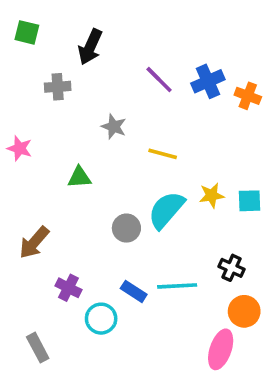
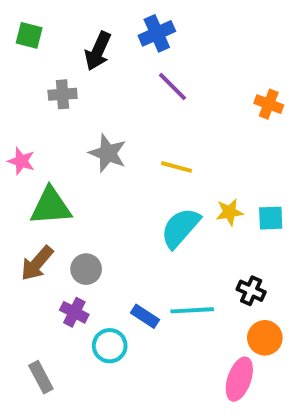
blue cross: (208, 81) -> (157, 33), moved
gray star: (114, 127) -> (108, 153), moved, size x1.4
green triangle: (79, 177) -> (51, 206), moved, size x1.6
gray circle: (126, 228) -> (86, 269), moved

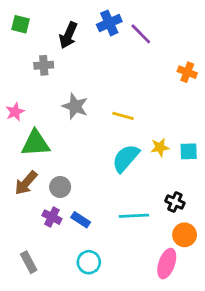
purple line: (173, 86) -> (141, 34), moved
pink star: (21, 161) -> (15, 112), turned 30
blue rectangle: (145, 316) -> (81, 220), moved
cyan circle: (110, 346) -> (89, 262), moved

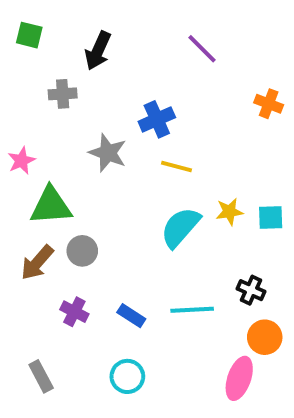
blue cross: (109, 23) -> (157, 119), moved
gray circle: (60, 187) -> (82, 251), moved
blue rectangle: (81, 220) -> (131, 316), moved

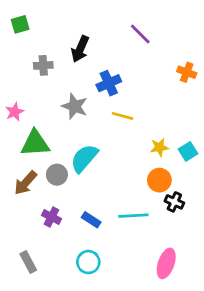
green square: (29, 35) -> (20, 24), turned -30
black arrow: (98, 51) -> (80, 49), moved
cyan square: (271, 218) -> (188, 151), turned -30
cyan semicircle: (180, 227) -> (84, 158), moved
orange circle: (265, 337) -> (159, 180), moved

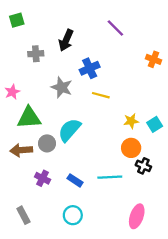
brown arrow: (26, 183) -> (21, 150), turned 45

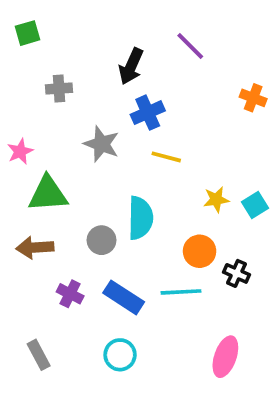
black arrow: (66, 40) -> (131, 66), moved
cyan semicircle: (69, 130) -> (140, 218), moved, turned 140
gray circle: (47, 143) -> (102, 240), moved
orange circle: (131, 148) -> (200, 251), moved
blue rectangle: (75, 180) -> (124, 297), size x1.5

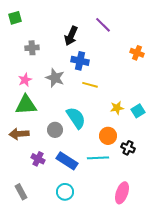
blue cross: (148, 113) -> (80, 61), turned 36
pink star: (20, 151) -> (25, 80), moved
cyan semicircle: (140, 218) -> (76, 118), turned -35

